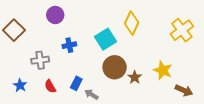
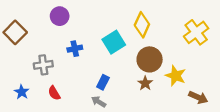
brown circle: (115, 67) -> (150, 59), moved
blue rectangle: (76, 83) -> (103, 82), moved

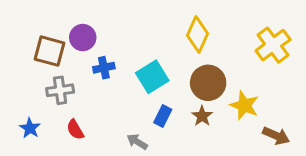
purple circle: (60, 16) -> (83, 38), moved
brown square: (15, 32) -> (50, 51), moved, turned -30
cyan square: (114, 42) -> (152, 77), moved
blue rectangle: (103, 82) -> (163, 116), moved

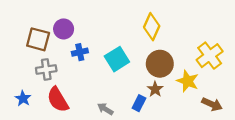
yellow cross: (273, 45) -> (210, 56), moved
blue rectangle: (163, 116) -> (139, 103), moved
red semicircle: (75, 130) -> (58, 100), size x1.6

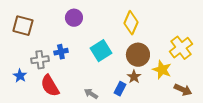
purple circle: (64, 29) -> (74, 18), moved
brown square: (38, 39) -> (23, 26), moved
blue cross: (80, 52) -> (61, 52), moved
blue star: (23, 98) -> (20, 76), moved

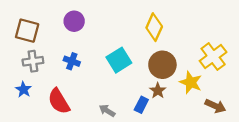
purple circle: (74, 18) -> (74, 21), moved
blue cross: (61, 52) -> (72, 61), turned 32
gray cross: (40, 60) -> (33, 61), moved

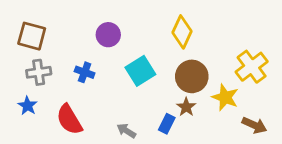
purple circle: (74, 21) -> (108, 35), moved

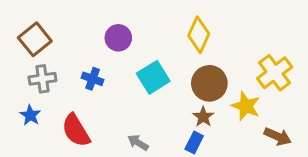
brown square: (32, 36) -> (35, 39), turned 36
blue rectangle: (167, 124) -> (194, 143), moved

